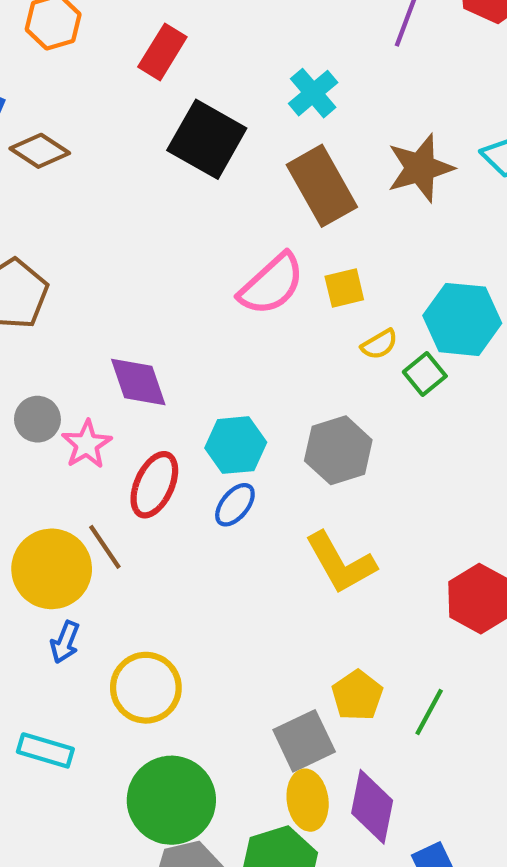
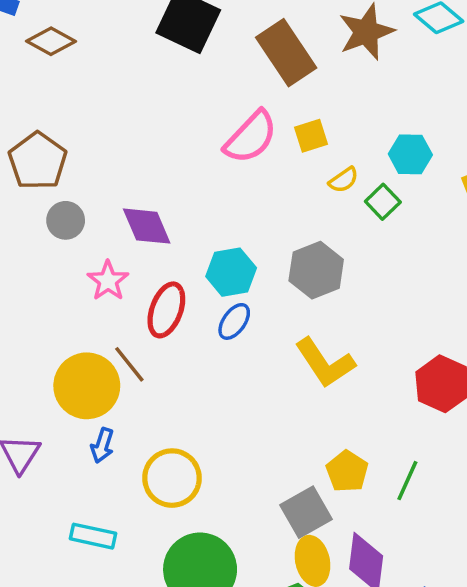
cyan hexagon: (462, 319) -> (410, 154), size x0.7
gray circle: (37, 419) -> (66, 220), moved

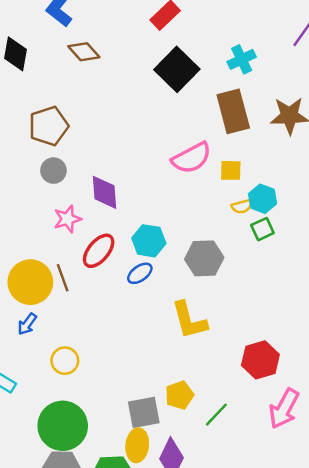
cyan hexagon: (410, 154) -> (263, 199), moved
yellow circle: (172, 478) -> (65, 361), size x0.7

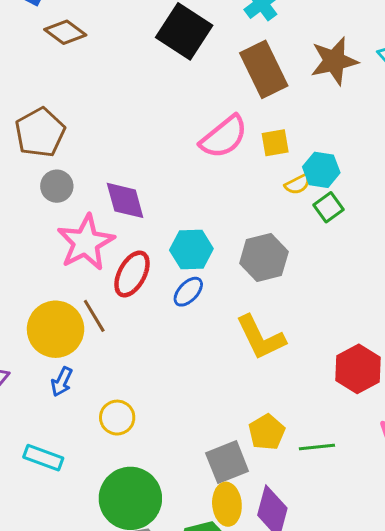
pink star: (67, 219) -> (86, 242), size x1.6
green line: (216, 415) -> (317, 447), turned 52

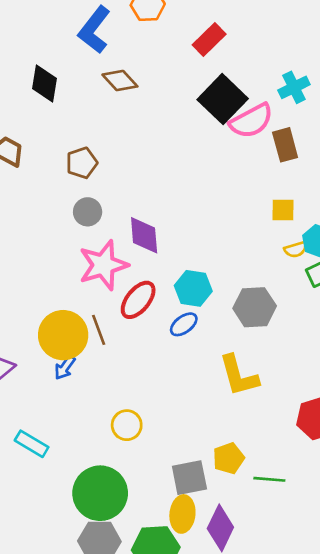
brown rectangle: (264, 69) -> (285, 145), size x0.7
brown pentagon: (40, 132) -> (82, 163), size x0.7
pink semicircle: (224, 137) -> (251, 121), moved
blue arrow: (62, 382) -> (65, 367), moved
yellow circle: (117, 418) -> (127, 425), moved

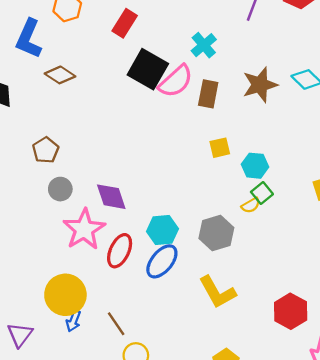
brown rectangle: (285, 145) -> (208, 94), turned 40
yellow semicircle: (296, 249) -> (251, 205), moved
blue ellipse: (184, 324) -> (162, 261), size x1.5
brown line: (99, 330) -> (116, 324), moved

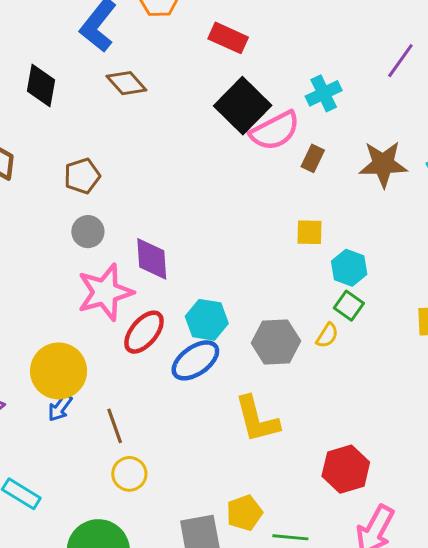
red rectangle: (125, 23) -> (228, 38), turned 68
brown rectangle: (208, 94) -> (313, 158), size x0.7
green square: (262, 193) -> (349, 306), turned -30
yellow semicircle: (251, 205) -> (327, 335), moved, turned -42

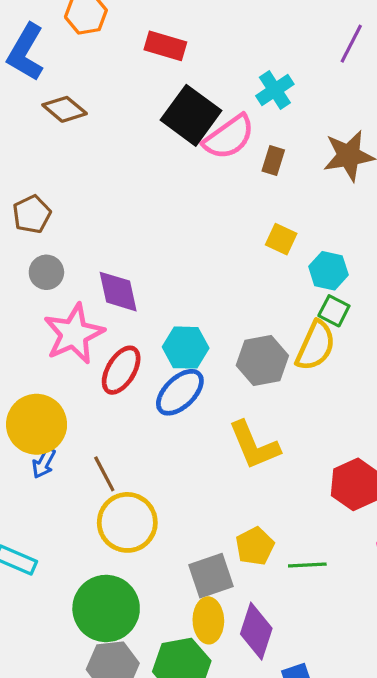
yellow square: (310, 232) -> (281, 239), turned 32
yellow semicircle: (327, 335) -> (316, 346), size x1.8
yellow circle: (129, 474) -> (127, 522), size x1.6

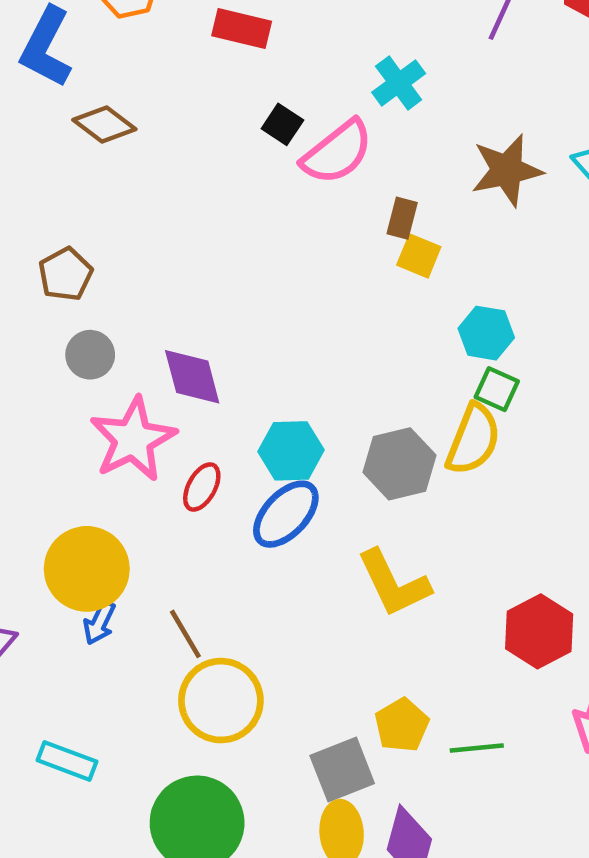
black square: (191, 115) -> (282, 124), size x0.5
brown rectangle: (273, 160) -> (402, 218), moved
yellow square: (281, 239) -> (419, 256), moved
red ellipse: (121, 370) -> (202, 487), size x0.7

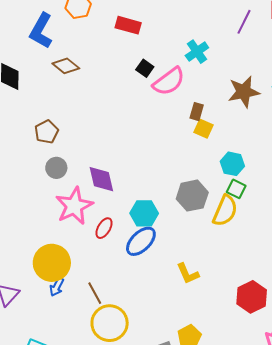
gray hexagon: (399, 464) -> (192, 196), moved
yellow L-shape: (394, 583) -> (188, 274), size x0.7

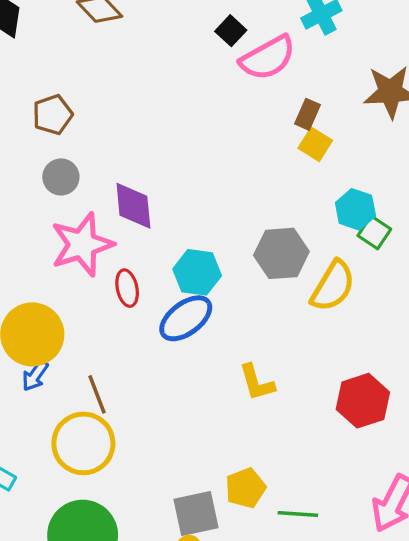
green square: (236, 189) -> (374, 232), moved
red ellipse: (104, 228) -> (127, 288), turned -50
red hexagon: (252, 297) -> (363, 401), moved
yellow circle: (110, 323) -> (83, 443), moved

